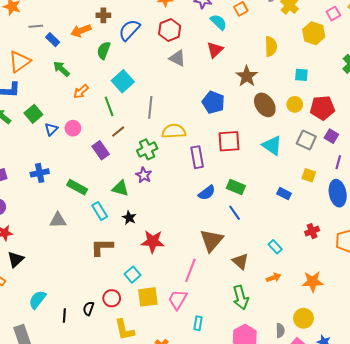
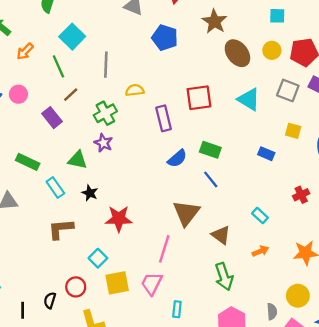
blue pentagon: (213, 102) -> (165, 38), moved
yellow semicircle: (174, 131) -> (135, 90), size x0.7

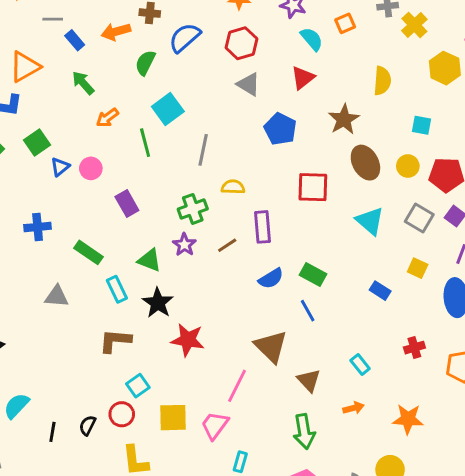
brown line: (71, 95) -> (227, 245), moved
red square: (199, 98) -> (313, 187), moved
black star: (90, 193) -> (158, 303), size x1.5
brown triangle: (186, 213) -> (271, 347), turned -32
cyan square: (98, 258) -> (138, 386), moved

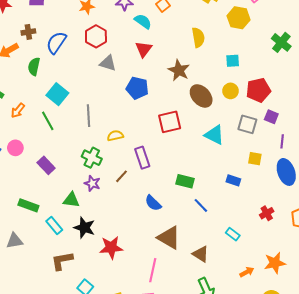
green cross: (193, 209) -> (92, 158), turned -30
blue semicircle: (271, 279) -> (153, 203), moved, turned 90
blue line: (308, 311) -> (201, 205), moved
orange arrow: (354, 408) -> (247, 272), moved

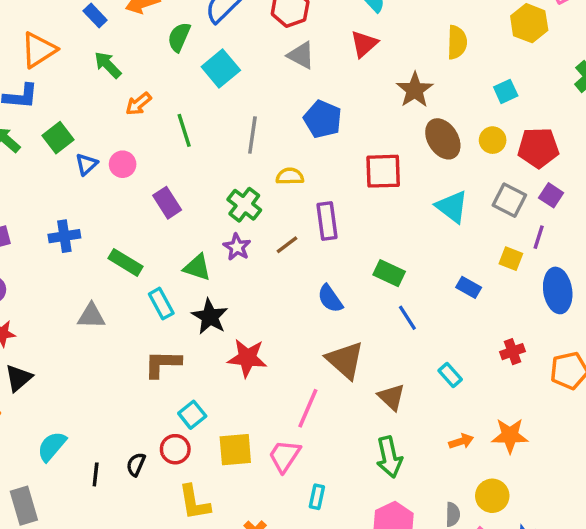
cyan square: (233, 61) -> (506, 91), turned -32
blue pentagon: (137, 88) -> (323, 119), moved
cyan square: (57, 94) -> (221, 68), moved
purple line: (282, 141) -> (539, 237), moved

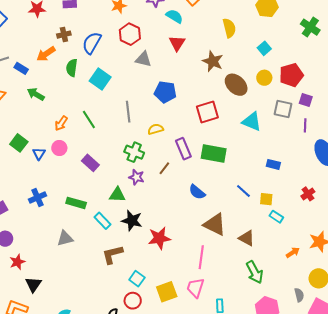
orange arrow: (138, 104) -> (61, 123), moved
yellow square: (511, 259) -> (266, 199), moved
green rectangle: (389, 273) -> (214, 154), moved, size x1.4

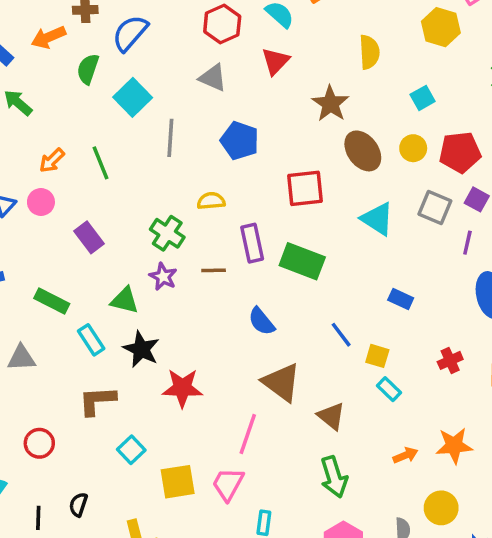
red hexagon: (130, 34) -> (222, 24), moved
gray line: (128, 112) -> (170, 138), moved
brown line: (164, 168) -> (214, 270), turned 40
red circle: (133, 301) -> (39, 443), moved

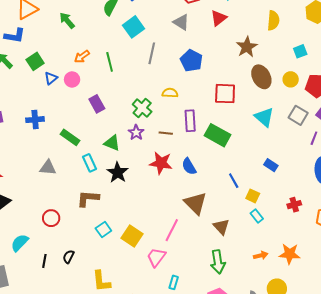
red star: (182, 388) -> (161, 163), moved
yellow square: (178, 482) -> (132, 236), moved, turned 35

